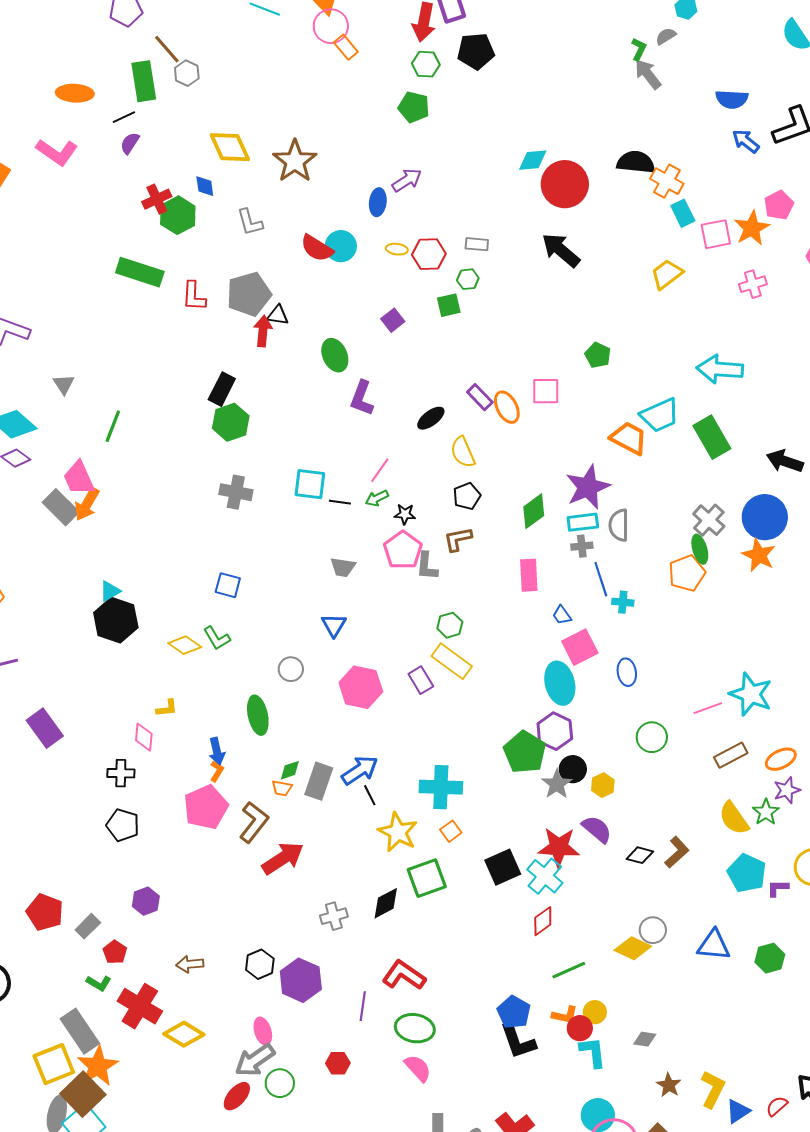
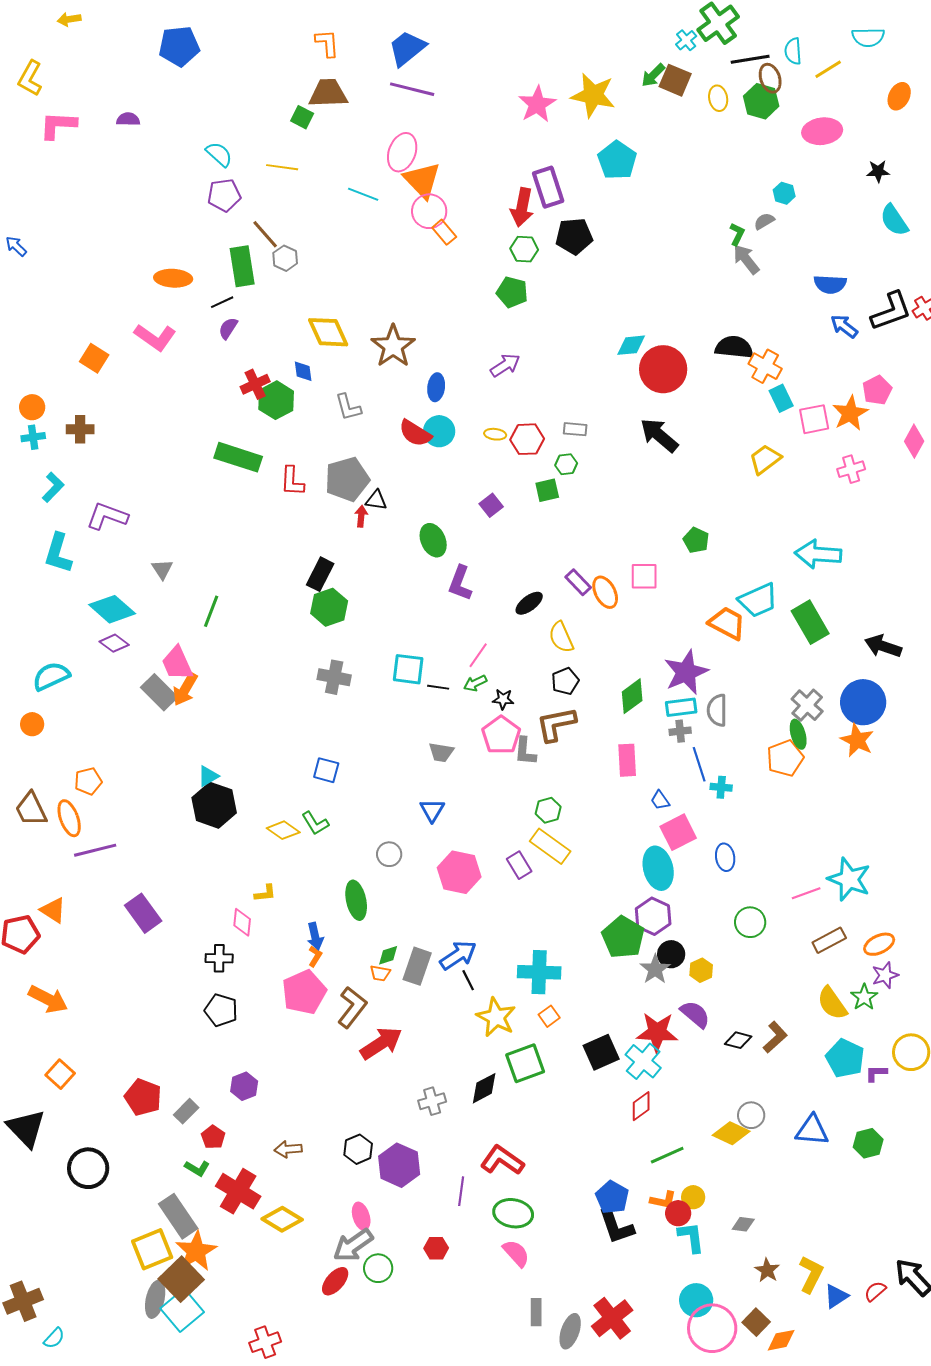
blue ellipse: (378, 202) -> (436, 387), moved
red arrow: (263, 331) -> (361, 516), size x0.7
brown L-shape: (458, 539) -> (556, 724), size x1.4

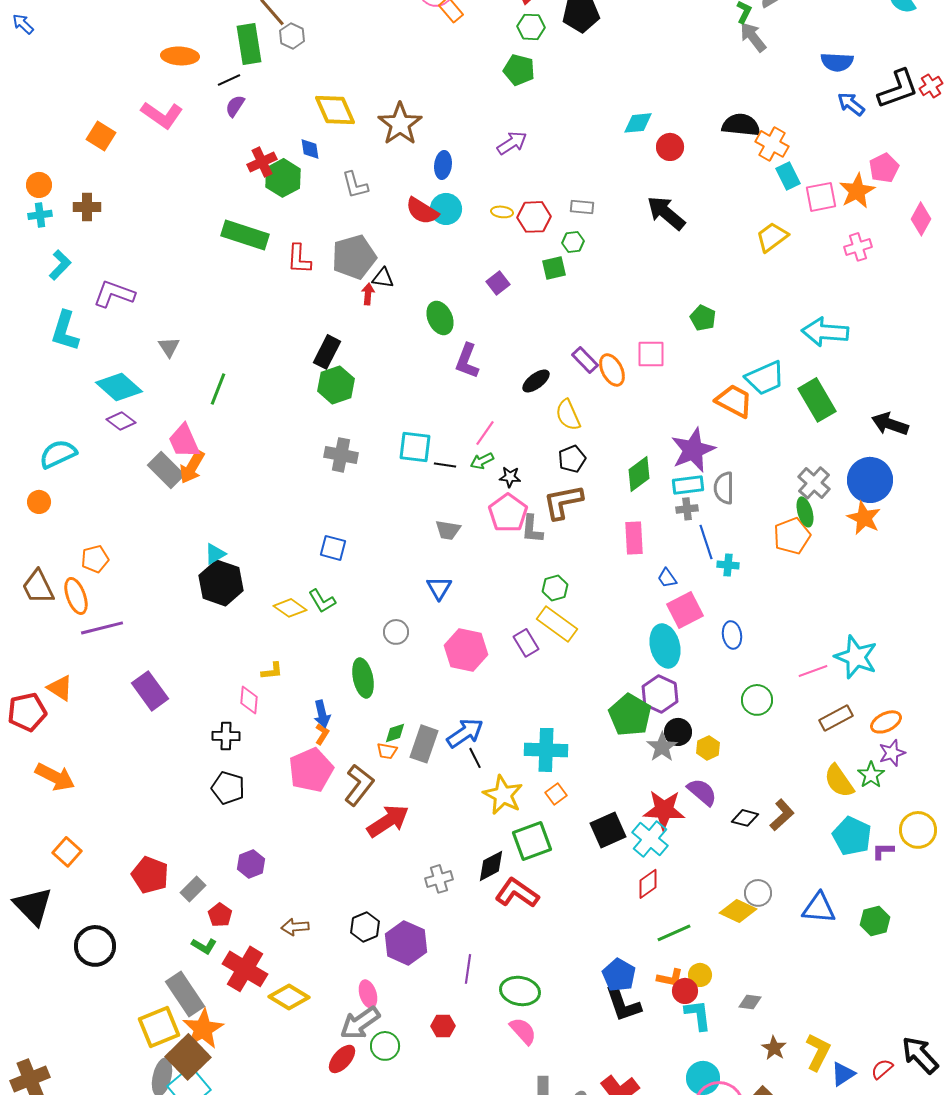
red circle: (663, 369) -> (670, 147), size x0.6
red L-shape: (502, 1160) -> (517, 893), moved

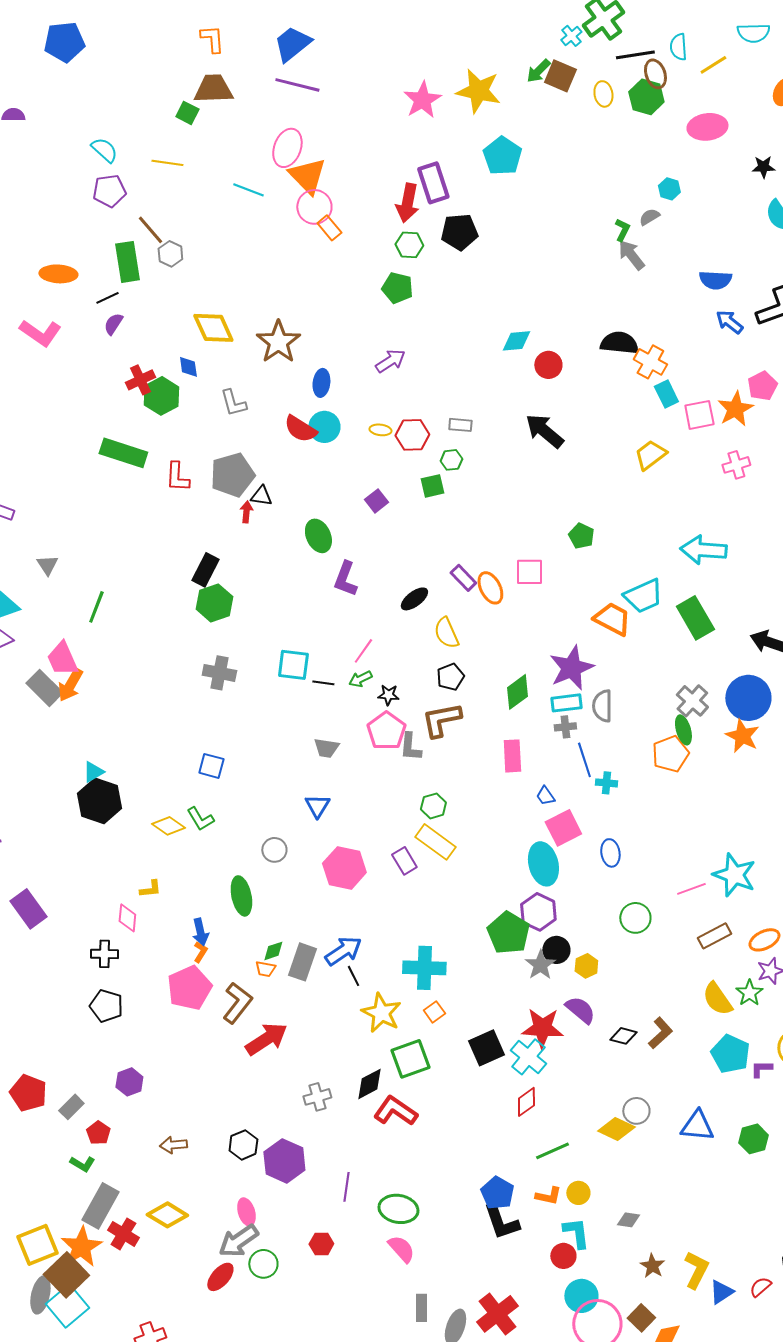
red cross: (245, 969) -> (123, 1234), moved, size x0.7
red circle: (685, 991) -> (563, 1256), moved
gray rectangle: (185, 994) -> (100, 1206), moved, turned 63

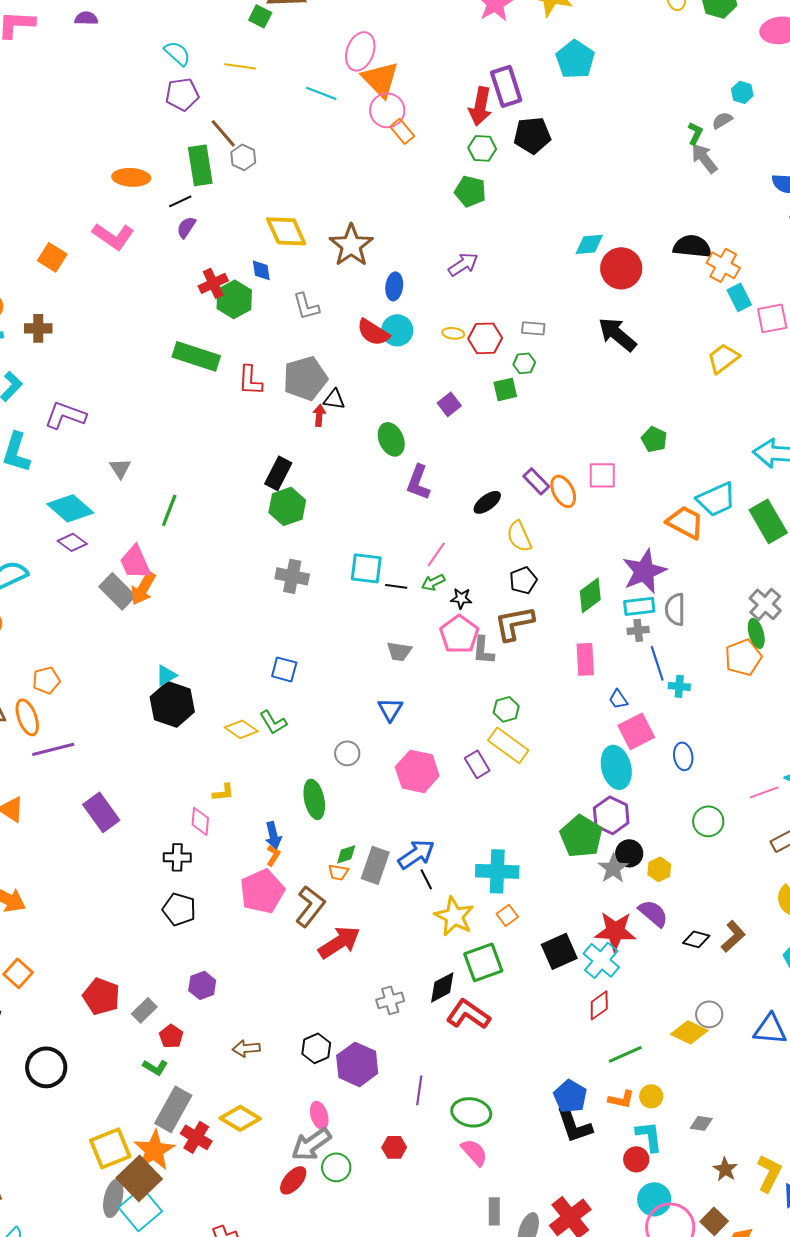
red circle: (548, 365) -> (621, 268), size x1.5

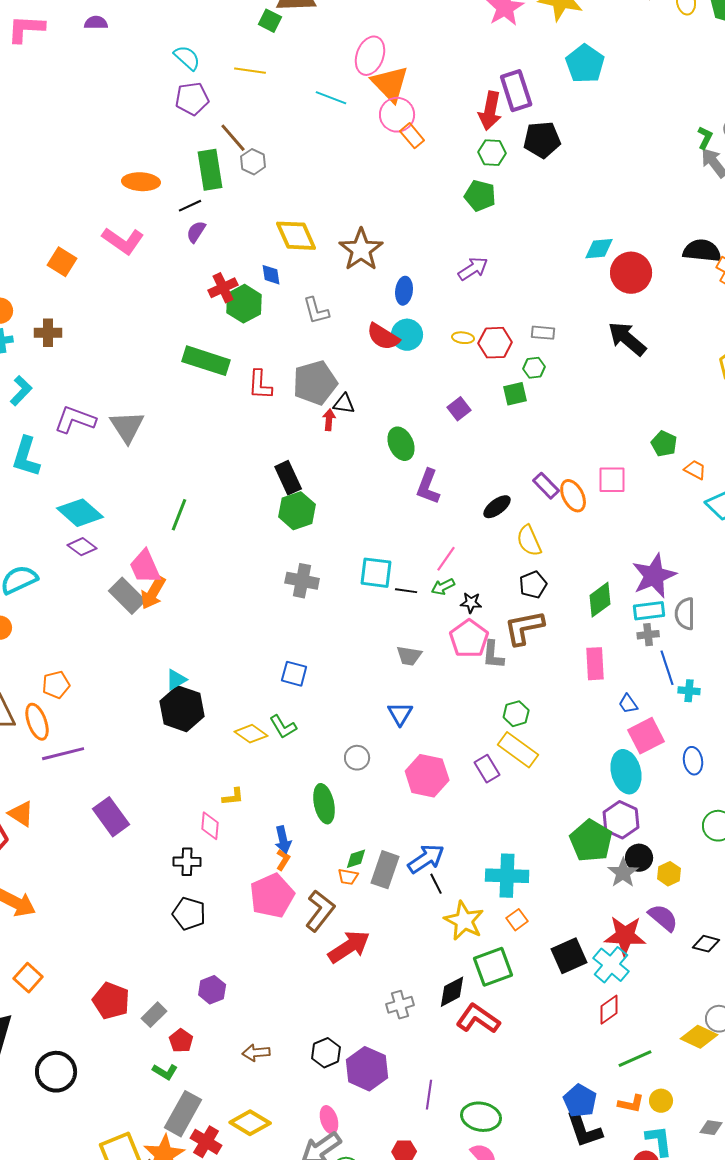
gray triangle: (120, 468) -> (127, 427), moved, size x1.6
black rectangle: (278, 473) -> (288, 478), turned -52
orange trapezoid: (685, 522) -> (695, 470), moved, size x0.6

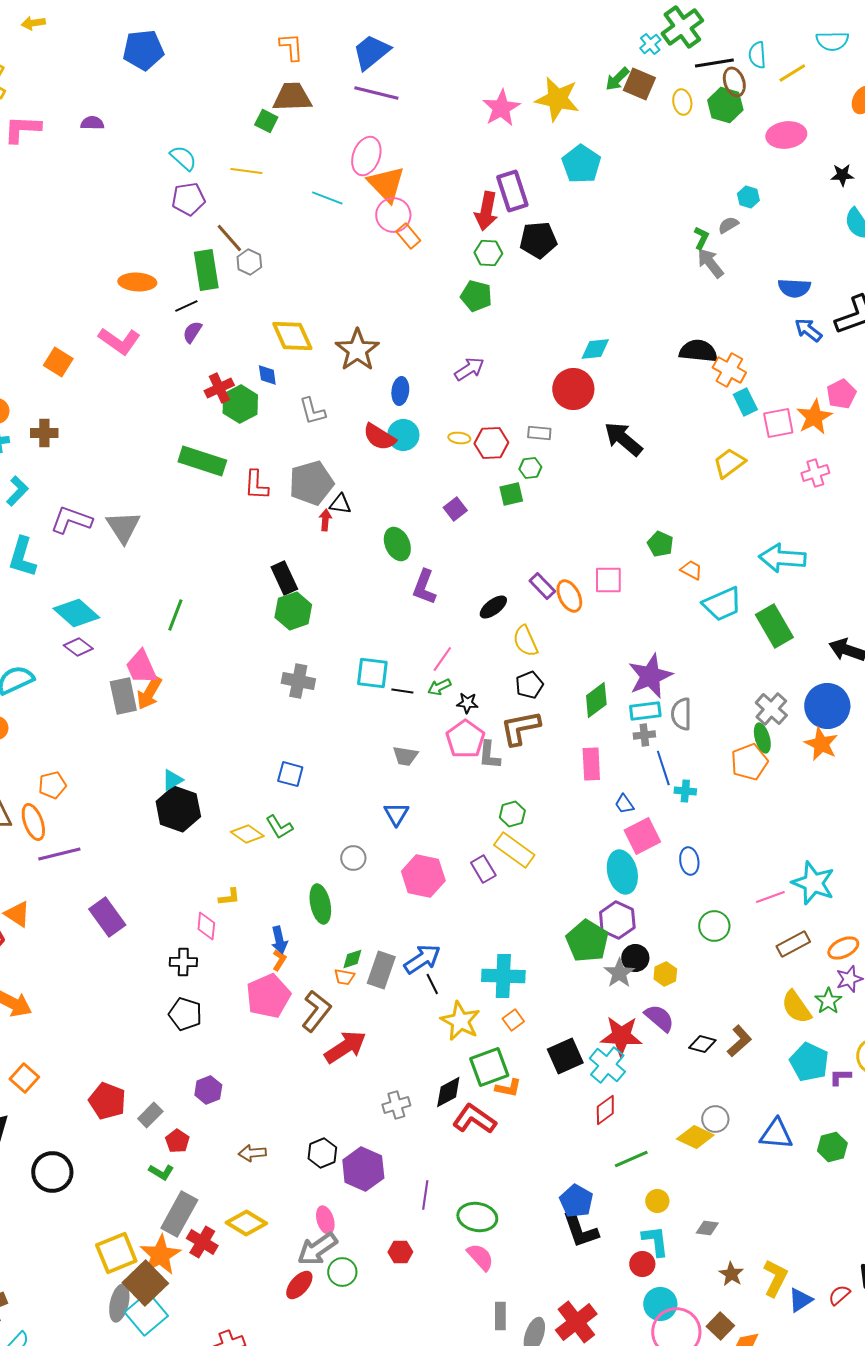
red circle: (631, 273) -> (573, 389), moved
gray rectangle: (127, 596) -> (123, 696), turned 33
orange L-shape: (631, 1104) -> (508, 1088), moved

